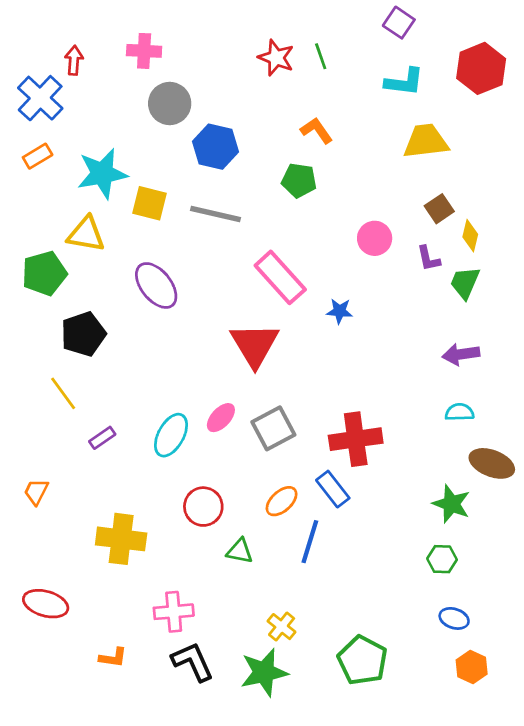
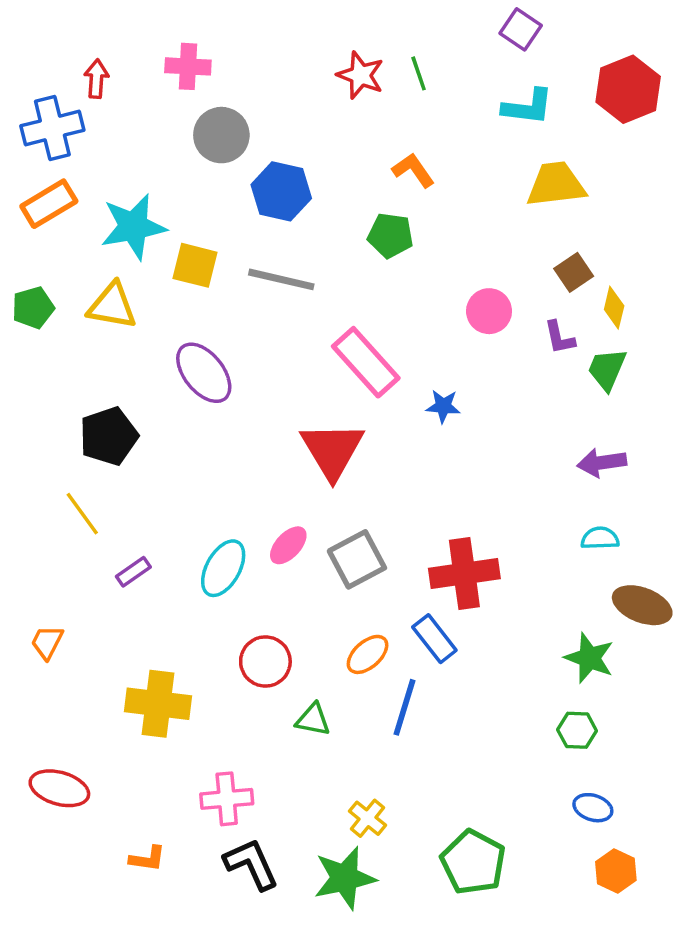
blue cross: (40, 98) -> (52, 128), turned 33
orange rectangle: (38, 156) -> (49, 204), size x1.4
green pentagon: (44, 273) -> (33, 308), moved, size x0.7

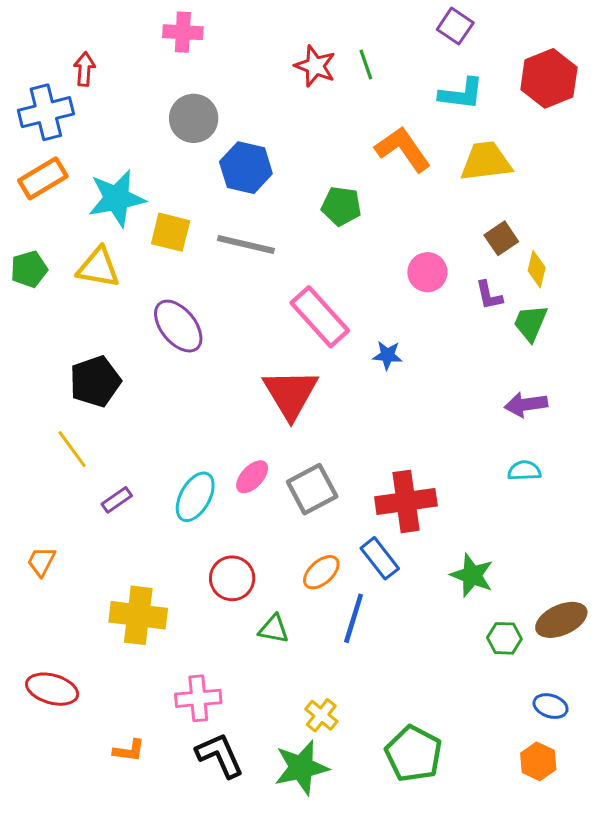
pink cross: (188, 66) -> (183, 32), moved
orange L-shape: (413, 170) -> (403, 149), moved, size x1.5
brown ellipse: (642, 605) -> (561, 620), moved, turned -45
green star: (589, 658) -> (472, 575), moved
blue ellipse: (593, 808) -> (551, 706), moved

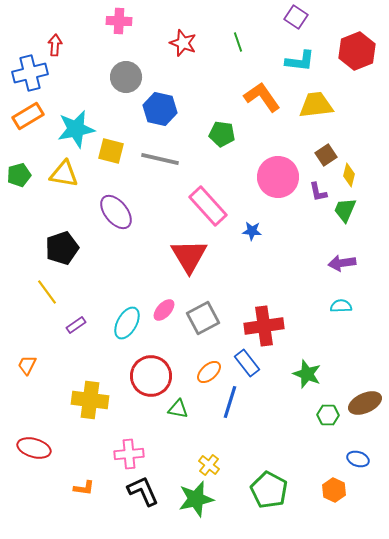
red star: (315, 66) -> (183, 43), moved
pink circle: (427, 272) -> (278, 177), size x1.6
red circle: (232, 578) -> (151, 376), size x1.4
orange hexagon: (538, 761) -> (334, 490), moved

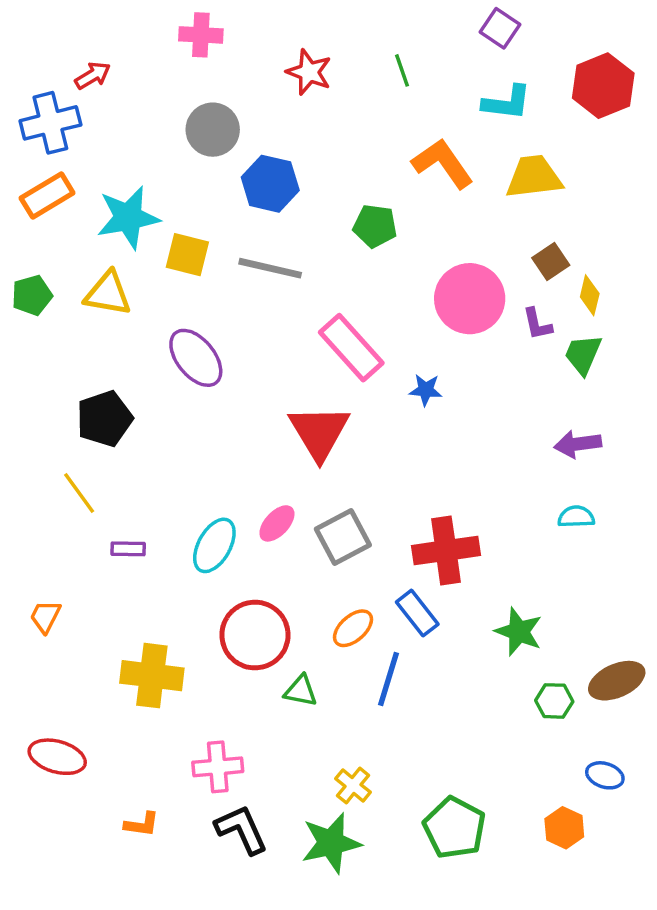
red arrow: (55, 45) -> (93, 76), turned 55
purple rectangle: (76, 325) -> (128, 549), turned 36

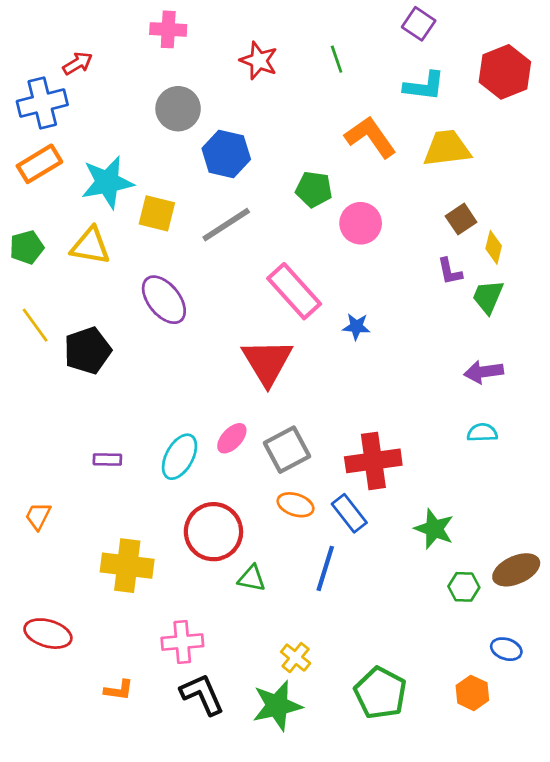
gray line: (270, 268) -> (226, 225), turned -46
pink circle: (470, 299) -> (361, 223), moved, size x0.7
yellow line: (79, 493) -> (35, 325), moved
orange ellipse: (353, 628) -> (296, 505), moved, turned 60

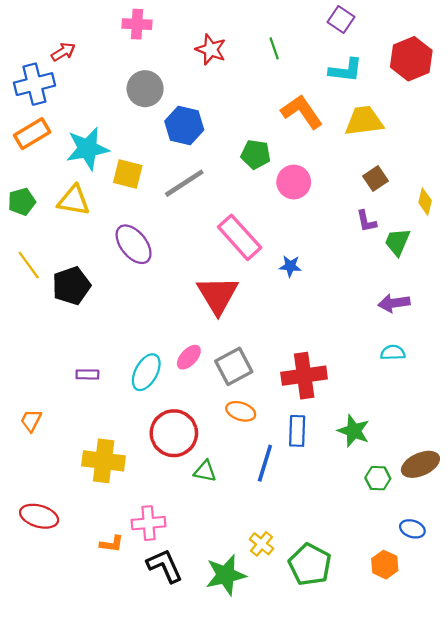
yellow diamond: (494, 247) -> (425, 202), moved
blue rectangle: (349, 513) -> (297, 431), moved, turned 40
yellow cross: (296, 658) -> (261, 544), moved
orange L-shape: (119, 690) -> (112, 544), moved

